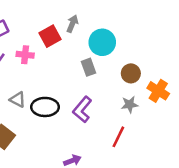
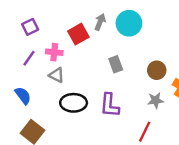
cyan circle: (102, 42) -> (129, 23), moved
gray triangle: (18, 100) -> (57, 75), moved
purple L-shape: (82, 109) -> (110, 105), turned -35

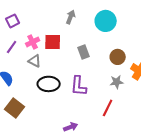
cyan circle: (129, 23) -> (106, 21), moved
red square: (78, 34) -> (53, 42), moved, turned 30
pink cross: (54, 52) -> (33, 42), turned -32

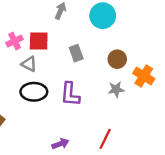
gray triangle: (35, 61) -> (29, 64), moved
red line: (108, 108) -> (105, 139), moved

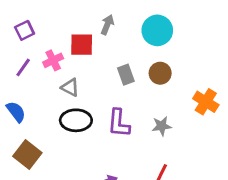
red square: (39, 41) -> (82, 45), moved
brown circle: (117, 59) -> (160, 73), moved
gray star: (116, 89) -> (162, 126), moved

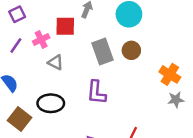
gray rectangle: (126, 75) -> (102, 52), size x1.5
black ellipse: (76, 120) -> (51, 103), moved
gray star: (162, 126) -> (176, 100), moved

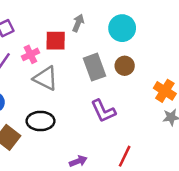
gray triangle: (56, 62) -> (46, 78), size x1.5
purple L-shape: (96, 92) -> (103, 111), moved, turned -30

